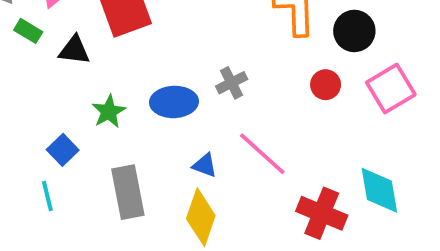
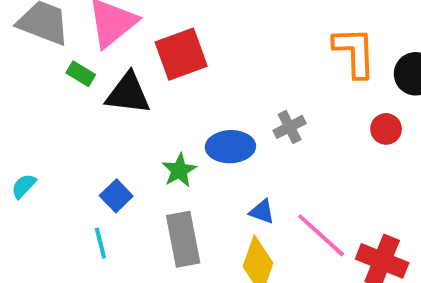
black triangle: (74, 50) -> (128, 93), size x1.4
green star: (109, 112) -> (179, 170), moved
pink line: (262, 154) -> (321, 235), moved

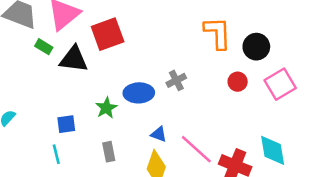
blue square: (116, 196) -> (66, 124), turned 36
gray rectangle: (183, 239) -> (109, 152), size x0.6

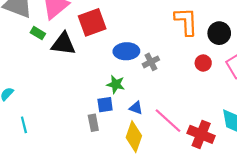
blue ellipse: (139, 93) -> (126, 51), moved
green star: (106, 108) -> (116, 84), moved, turned -30
blue square: (66, 124) -> (105, 105), moved
cyan line: (56, 154) -> (24, 125), moved

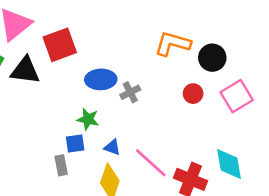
orange L-shape: (186, 21) -> (173, 44), turned -72

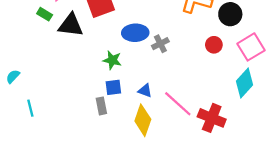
green star: (88, 119) -> (112, 60), moved
cyan diamond: (229, 164) -> (244, 83), moved, turned 52

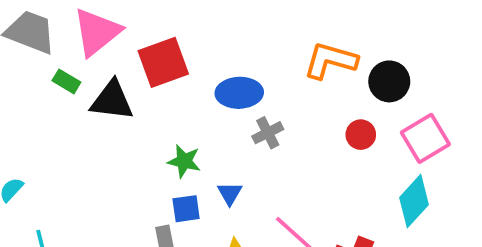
blue ellipse: (135, 33) -> (239, 93), moved
blue triangle: (145, 91) -> (230, 193), moved, turned 40

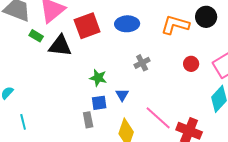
black circle: (389, 81) -> (206, 17), moved
blue ellipse: (239, 93) -> (127, 24), moved

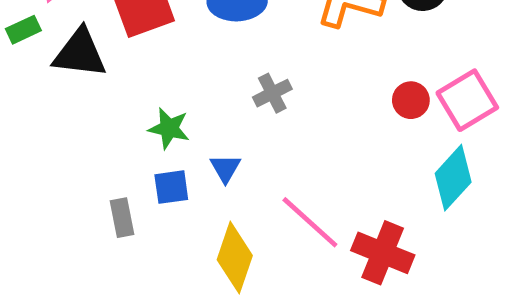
green rectangle: (36, 36) -> (23, 30), turned -56
red circle: (191, 64) -> (411, 100), moved
gray rectangle: (88, 120) -> (122, 218), moved

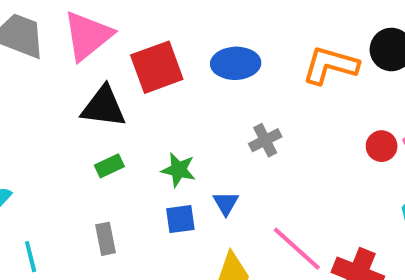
green rectangle: (23, 30) -> (109, 166), moved
gray rectangle: (122, 218) -> (105, 239), moved

